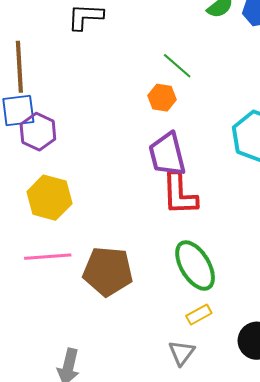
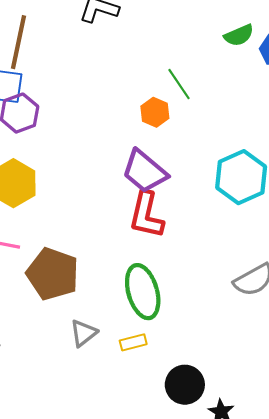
purple trapezoid: (167, 155) -> (145, 171), turned -51
gray triangle: (182, 353) -> (83, 333), moved

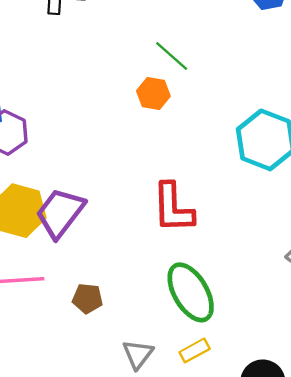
purple trapezoid: (145, 171) -> (60, 213), moved, turned 102
brown pentagon: (53, 274) -> (87, 298), size x0.5

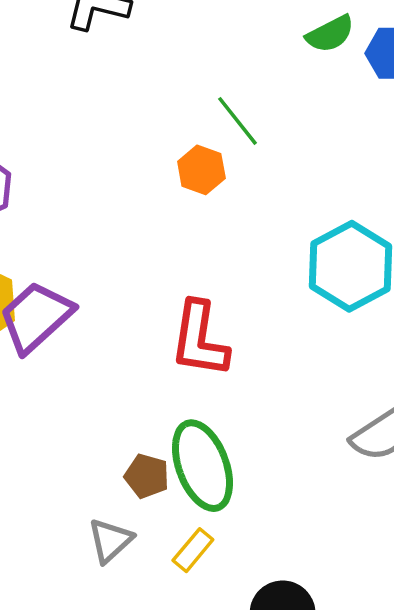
brown pentagon: (87, 298) -> (147, 476), moved
yellow rectangle: (195, 350) -> (193, 550), turned -32

